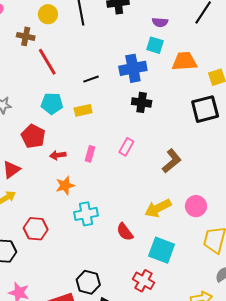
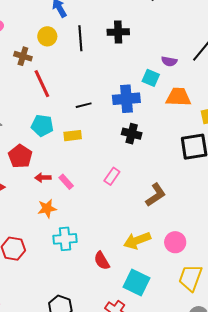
purple semicircle: (160, 22) -> (169, 61), moved
pink rectangle: (90, 154) -> (66, 182), moved, turned -63

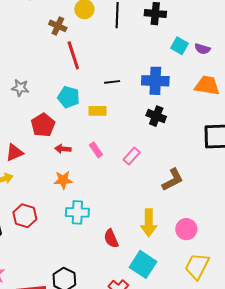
cyan square: (151, 78) -> (180, 46), moved
pink rectangle: (66, 182) -> (96, 150), moved
yellow arrow: (137, 240) -> (149, 223), turned -76

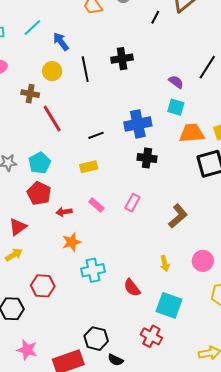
cyan square: (180, 46) -> (176, 107), moved
purple semicircle: (202, 49) -> (176, 82), turned -147
orange trapezoid: (207, 85) -> (192, 133), moved
cyan pentagon: (69, 97) -> (40, 163), moved, turned -30
yellow arrow: (149, 223) -> (165, 264), size x0.6

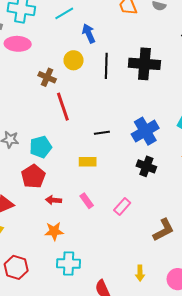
black cross: (122, 59) -> (144, 64), size x1.4
blue cross: (138, 124) -> (145, 131), turned -32

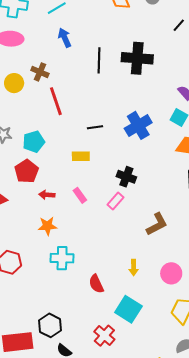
blue arrow: (89, 33) -> (65, 38), moved
yellow circle: (74, 60) -> (14, 83), moved
black cross: (146, 166) -> (126, 177), moved

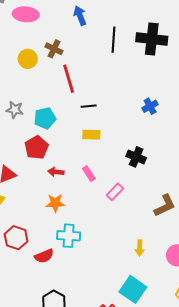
blue cross: (138, 125) -> (150, 106), size x0.6
black line: (95, 127) -> (89, 106), moved
pink rectangle: (116, 201) -> (115, 192), moved
red semicircle: (96, 284) -> (44, 256), moved, turned -90

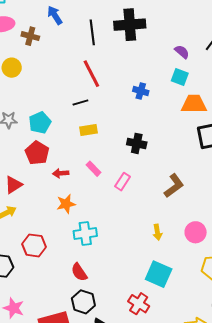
brown cross: (54, 49) -> (30, 36), moved
red line: (69, 79) -> (91, 74), moved
blue cross: (150, 106) -> (141, 91), turned -35
red semicircle: (44, 256) -> (79, 272), moved, turned 90

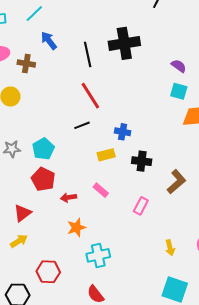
blue cross: (141, 91) -> (123, 132), moved
yellow rectangle: (89, 130) -> (106, 155), moved
pink rectangle: (123, 182) -> (141, 206), moved
brown L-shape: (174, 186) -> (176, 182), moved

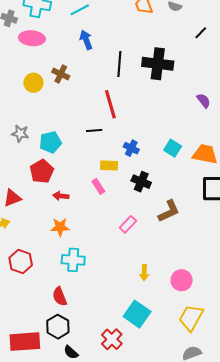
brown cross: (26, 63) -> (61, 74), moved
cyan square: (179, 91) -> (173, 148), moved
pink rectangle: (101, 190) -> (98, 186), moved

